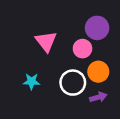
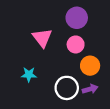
purple circle: (97, 28) -> (77, 18), moved
white circle: (73, 83) -> (67, 88), moved

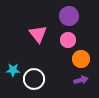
cyan star: (29, 75) -> (13, 70), moved
white circle: (67, 88) -> (34, 79), moved

